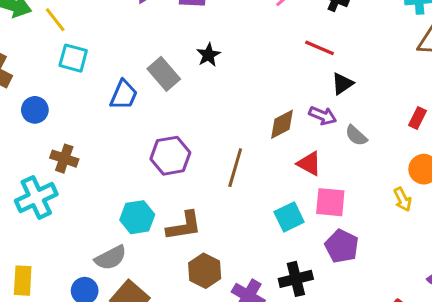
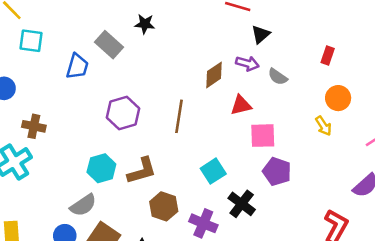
black star: (208, 55) -> (145, 24), turned -30
red triangle: (309, 164) -> (241, 105), turned -35
cyan square: (289, 217) -> (213, 171), moved
black cross: (296, 279) -> (242, 204), turned -32

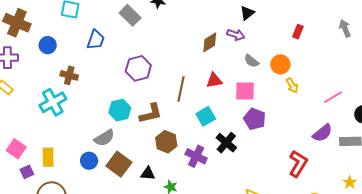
blue trapezoid: (77, 66) -> (96, 40), moved
gray semicircle: (278, 77) -> (251, 61), moved
orange circle: (338, 98) -> (280, 64), moved
red triangle: (241, 105) -> (214, 80), moved
brown line: (179, 116) -> (181, 89), moved

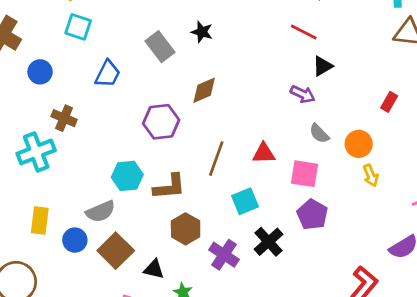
brown diamond: (210, 42) -> (204, 90), moved
yellow rectangle: (48, 157) -> (40, 220), moved

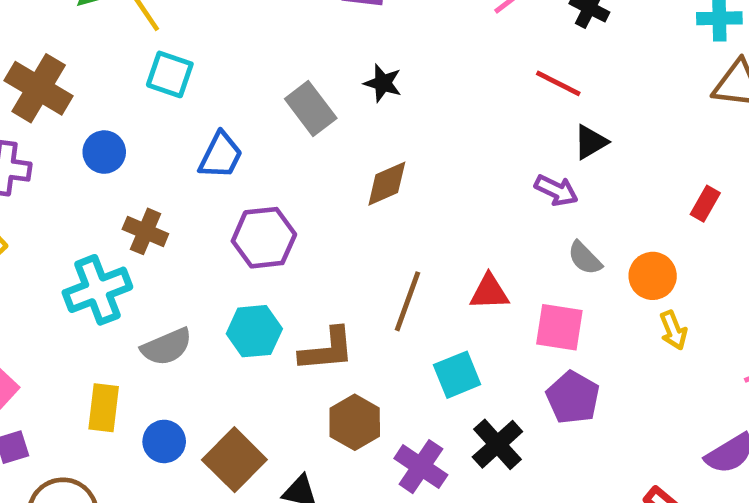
purple hexagon: (161, 122) -> (264, 238), moved
gray semicircle: (101, 211) -> (167, 347), moved

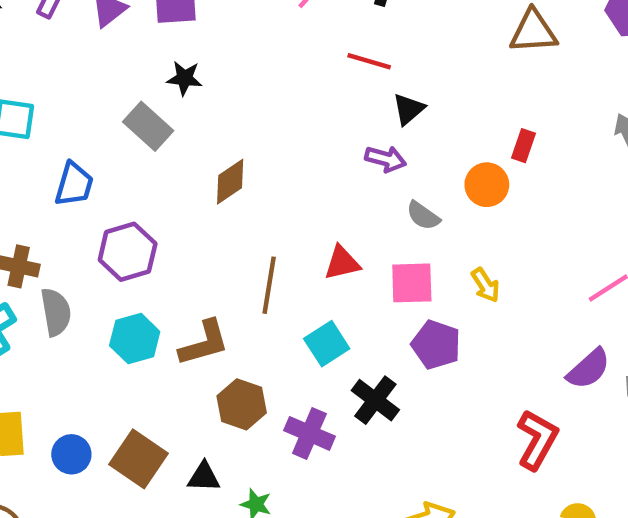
black star: (383, 83) -> (185, 78), moved
orange circle: (653, 276) -> (487, 185), moved
yellow arrow: (673, 330) -> (485, 285), moved
gray semicircle: (167, 347) -> (56, 312), moved, turned -66

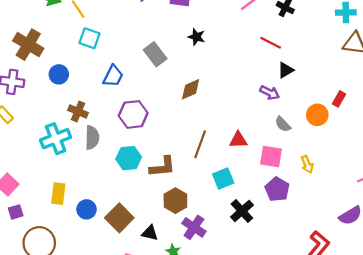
black star: (185, 78) -> (197, 37), moved
purple cross: (309, 433) -> (194, 227), moved

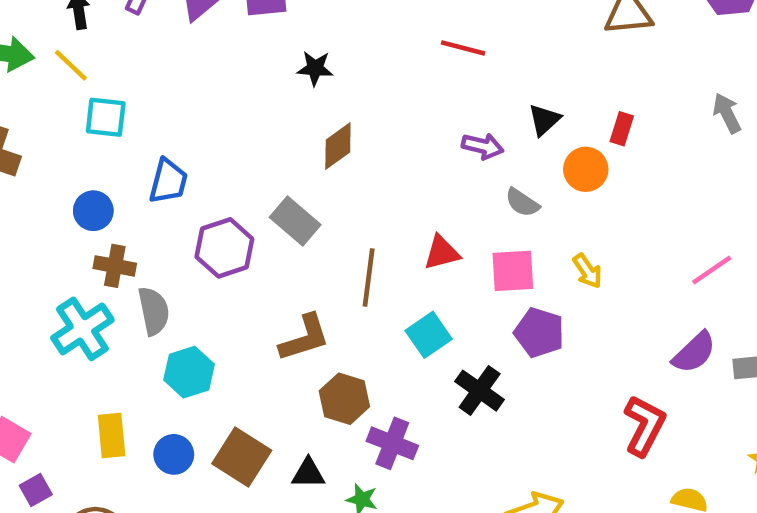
gray rectangle: (155, 54) -> (295, 221), moved
black triangle: (286, 70) -> (544, 120), moved
blue circle: (59, 74) -> (93, 211), moved
brown diamond: (191, 89) -> (338, 146), moved
cyan hexagon: (129, 158) -> (189, 372), moved

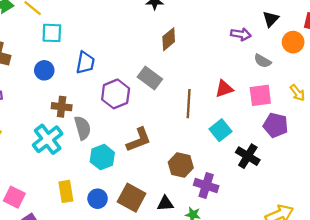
blue circle: (93, 211) -> (44, 70), moved
brown L-shape: (305, 338) -> (139, 140), moved

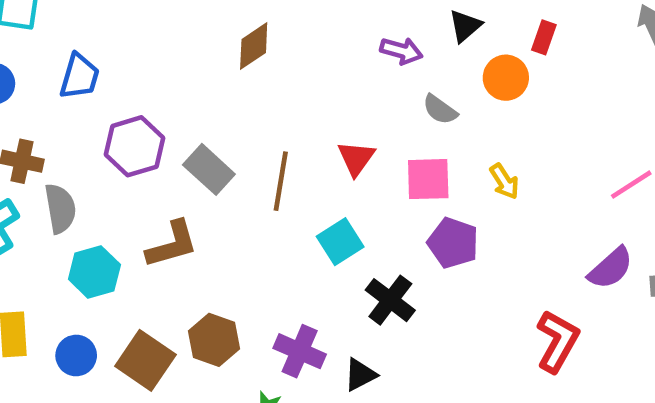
gray rectangle: (150, 78) -> (209, 169), moved
red triangle: (224, 89) -> (356, 158), turned -42
brown hexagon: (181, 165) -> (214, 340), moved
black triangle: (165, 203) -> (360, 375), moved, turned -30

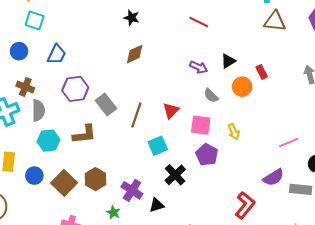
red rectangle: (544, 37) -> (262, 72), turned -56

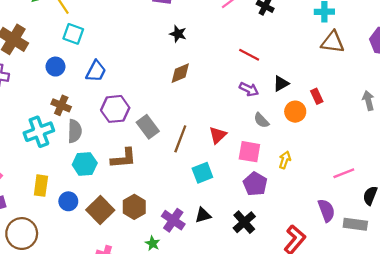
red line: (199, 22) -> (249, 55), moved
yellow arrow: (234, 132) -> (285, 160), turned -140
black cross: (175, 175) -> (244, 222), moved
purple semicircle: (274, 177) -> (326, 210), turned -80
black triangle: (157, 205) -> (203, 215), moved

